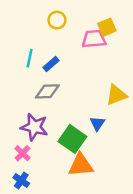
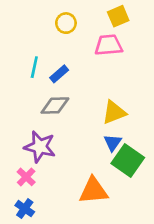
yellow square: (107, 27) -> (118, 16), moved
yellow triangle: (116, 95) -> (114, 112), moved
green square: (72, 139) -> (128, 160), moved

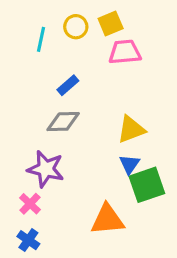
yellow square: (118, 16) -> (111, 24), moved
cyan line: (34, 67) -> (41, 39), moved
green square: (128, 160) -> (147, 185), turned 36

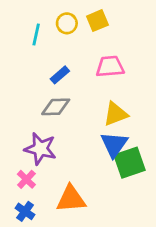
pink trapezoid: (125, 52) -> (110, 67), moved
blue triangle: (130, 164) -> (114, 145), size x1.5
orange triangle: (107, 220) -> (71, 199), moved

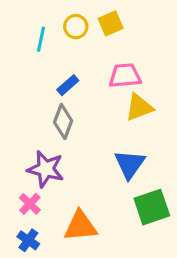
gray diamond: (56, 107) -> (63, 122), turned -68
yellow triangle: (116, 114) -> (139, 107), moved
green square: (129, 163) -> (152, 207), moved

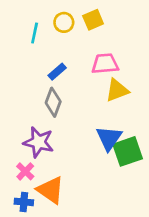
green square: (152, 207) -> (128, 151), moved
orange triangle: (81, 226) -> (51, 190), moved, turned 40
blue cross: (28, 240) -> (24, 202), turned -30

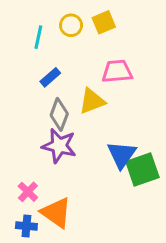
blue rectangle: (57, 72) -> (50, 77), moved
yellow triangle: (117, 90) -> (92, 101), moved
purple star: (39, 142) -> (59, 146), moved

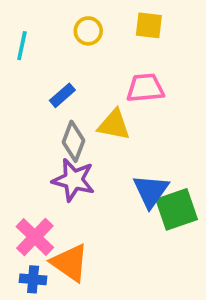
yellow square: (104, 22) -> (149, 25), moved, turned 30
cyan line: (38, 37) -> (22, 46), moved
yellow triangle: (92, 101) -> (114, 125), turned 32
pink cross: (28, 192) -> (35, 237), size x1.5

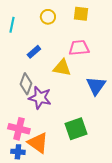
gray diamond: (73, 141) -> (26, 84), moved
blue triangle: (151, 191) -> (96, 86), moved
green square: (177, 209) -> (76, 129), moved
pink cross: (35, 237) -> (19, 129), turned -30

